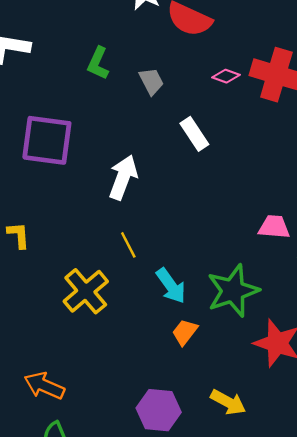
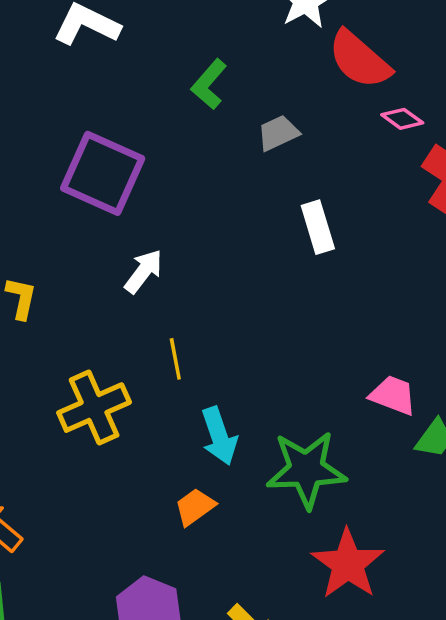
pink diamond: (226, 76) -> (402, 119), moved
gray trapezoid: (151, 81) -> (278, 133), turned -104
white arrow: (123, 177) -> (144, 271), moved, size x0.7
orange trapezoid: (185, 332) -> (195, 507), moved

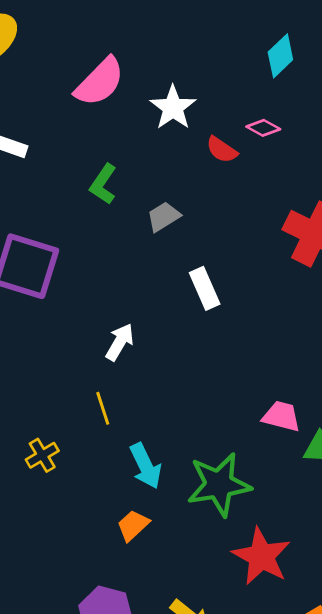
red semicircle: (359, 60) -> (222, 150), size x0.6
pink diamond: (402, 119) -> (263, 128), moved
white arrow: (144, 271) -> (120, 342), moved
yellow cross: (94, 408) -> (42, 455), size x0.6

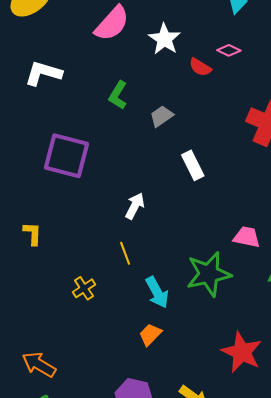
pink trapezoid: (281, 416) -> (247, 237), moved
green star: (219, 485) -> (209, 274), moved

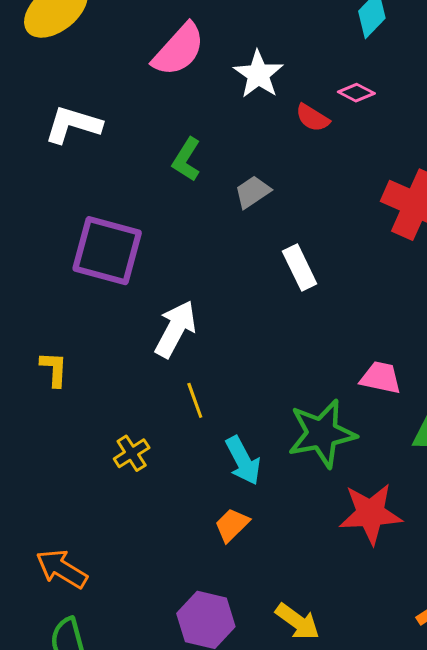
white arrow: (135, 206) -> (175, 329), moved, size x1.4
red star: (242, 352) -> (371, 514), moved, turned -30

